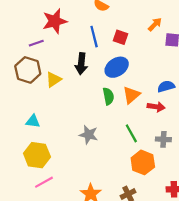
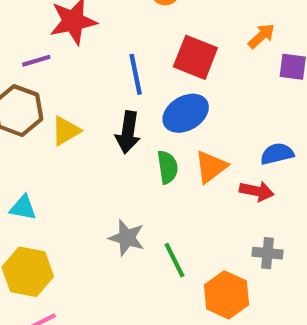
blue line: (94, 37) -> (136, 74), moved
red square: (120, 37) -> (195, 57), size x1.5
black arrow: (81, 64) -> (128, 132), moved
green line: (131, 133) -> (174, 260), moved

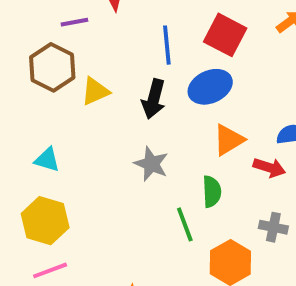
green semicircle: (167, 167) -> (212, 192), moved
gray star: (127, 238) -> (151, 164), moved

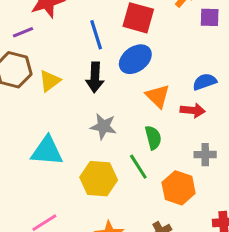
orange triangle: (229, 140) -> (158, 96), turned -32
cyan triangle: (47, 160) -> (47, 151), moved, size x1.6
yellow hexagon: (45, 221) -> (99, 179), moved

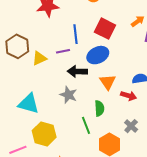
purple line: (23, 32) -> (63, 51), moved
black arrow: (95, 77) -> (77, 71), moved, turned 78
gray cross: (205, 155) -> (131, 126), turned 32
yellow hexagon: (99, 179) -> (44, 134), moved

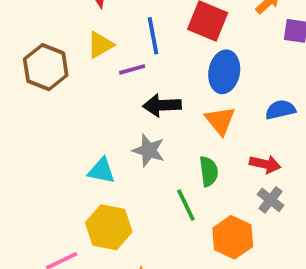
blue ellipse: (98, 55) -> (224, 72), moved, turned -50
yellow triangle: (39, 58) -> (100, 45), moved
red arrow: (129, 96) -> (265, 164), moved
cyan triangle: (29, 104) -> (102, 171), moved, size x0.7

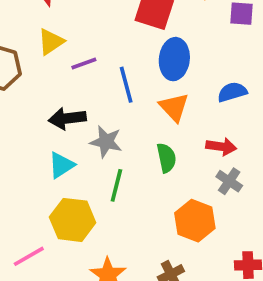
blue line: (153, 36) -> (126, 85), moved
black arrow: (162, 105) -> (67, 118), moved
cyan triangle: (102, 171) -> (61, 165), turned -40
green line: (186, 205) -> (116, 185), moved, turned 44

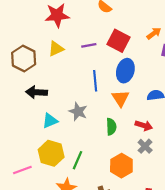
purple line: (84, 64) -> (89, 45), moved
black arrow: (67, 118) -> (37, 92), moved
green line: (116, 185) -> (78, 160), moved

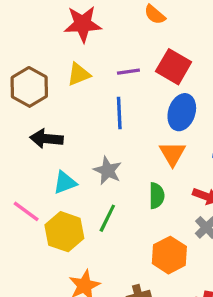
blue line: (95, 81) -> (119, 113), moved
green line: (78, 160) -> (107, 218), moved
pink line: (22, 170) -> (26, 211), moved, turned 54

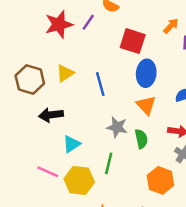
purple line: (128, 72) -> (88, 22), moved, turned -35
yellow triangle: (79, 74) -> (65, 73), moved
gray star: (108, 171) -> (117, 127), moved

